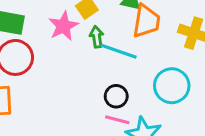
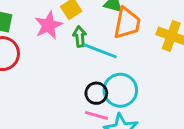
cyan circle: (172, 86) -> (120, 90), moved

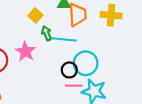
pink star: (49, 25) -> (25, 51), moved

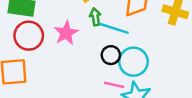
black circle: (69, 70) -> (111, 55), moved

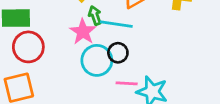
pink star: (66, 33) -> (83, 32), moved
cyan circle: (133, 62) -> (97, 60), moved

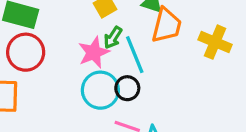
green arrow: (95, 15) -> (113, 38), turned -144
cyan line: (116, 24) -> (135, 55), turned 44

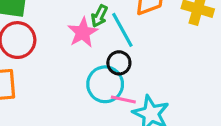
cyan circle: (100, 90) -> (105, 84), moved

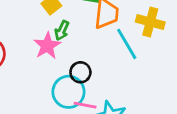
cyan line: (122, 30) -> (127, 44), moved

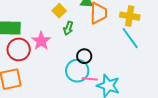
cyan line: (127, 44) -> (130, 38), moved
pink star: (47, 46) -> (41, 41), moved

